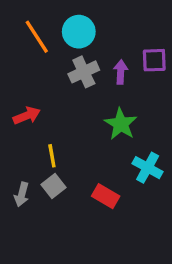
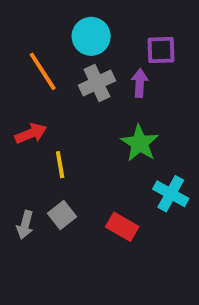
orange line: (37, 37) -> (43, 71), moved
purple square: (154, 60) -> (161, 50), moved
yellow line: (52, 156) -> (60, 165), moved

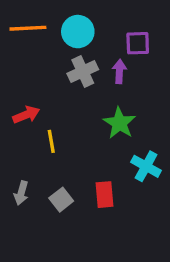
orange line: (43, 71) -> (28, 28), moved, turned -60
gray square: (62, 215) -> (61, 200), moved
red rectangle: (122, 227) -> (104, 195), turned 55

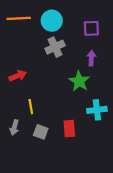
purple arrow: (119, 71) -> (91, 58), moved
yellow line: (51, 141) -> (31, 107), moved
cyan cross: (146, 166) -> (97, 110), turned -36
gray square: (61, 200) -> (41, 132), turned -32

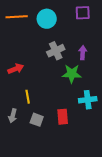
purple square: (91, 28) -> (83, 13), moved
gray cross: (55, 47) -> (56, 51), moved
green star: (79, 81) -> (72, 74), turned -30

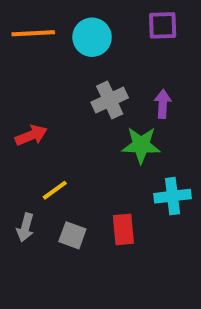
yellow line: (28, 97) -> (55, 190), turned 64

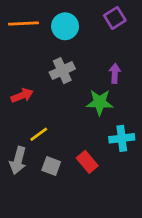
purple square: (163, 25) -> (115, 18), turned -30
gray cross: (110, 100) -> (62, 71), moved
gray arrow: (25, 227) -> (18, 160), size x1.4
red rectangle: (123, 229) -> (87, 162), turned -35

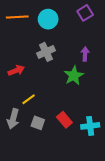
green star: (100, 102) -> (74, 76), turned -30
cyan cross: (122, 138) -> (90, 126), moved

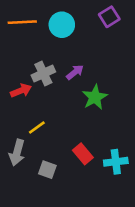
gray cross: (46, 52) -> (43, 73), moved
purple arrow: (85, 54) -> (75, 72), moved, turned 48
gray square: (38, 123) -> (47, 170), moved

